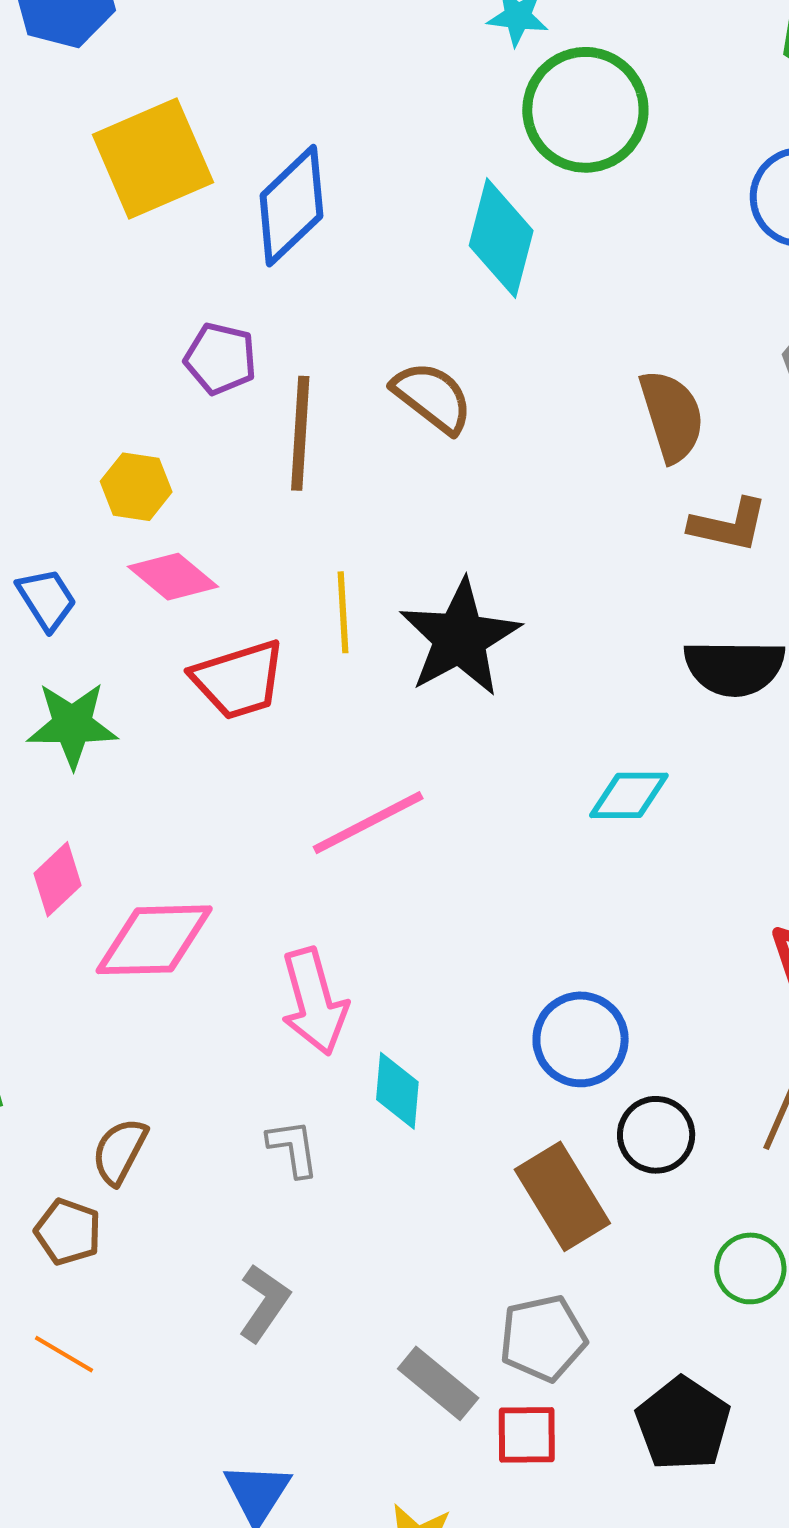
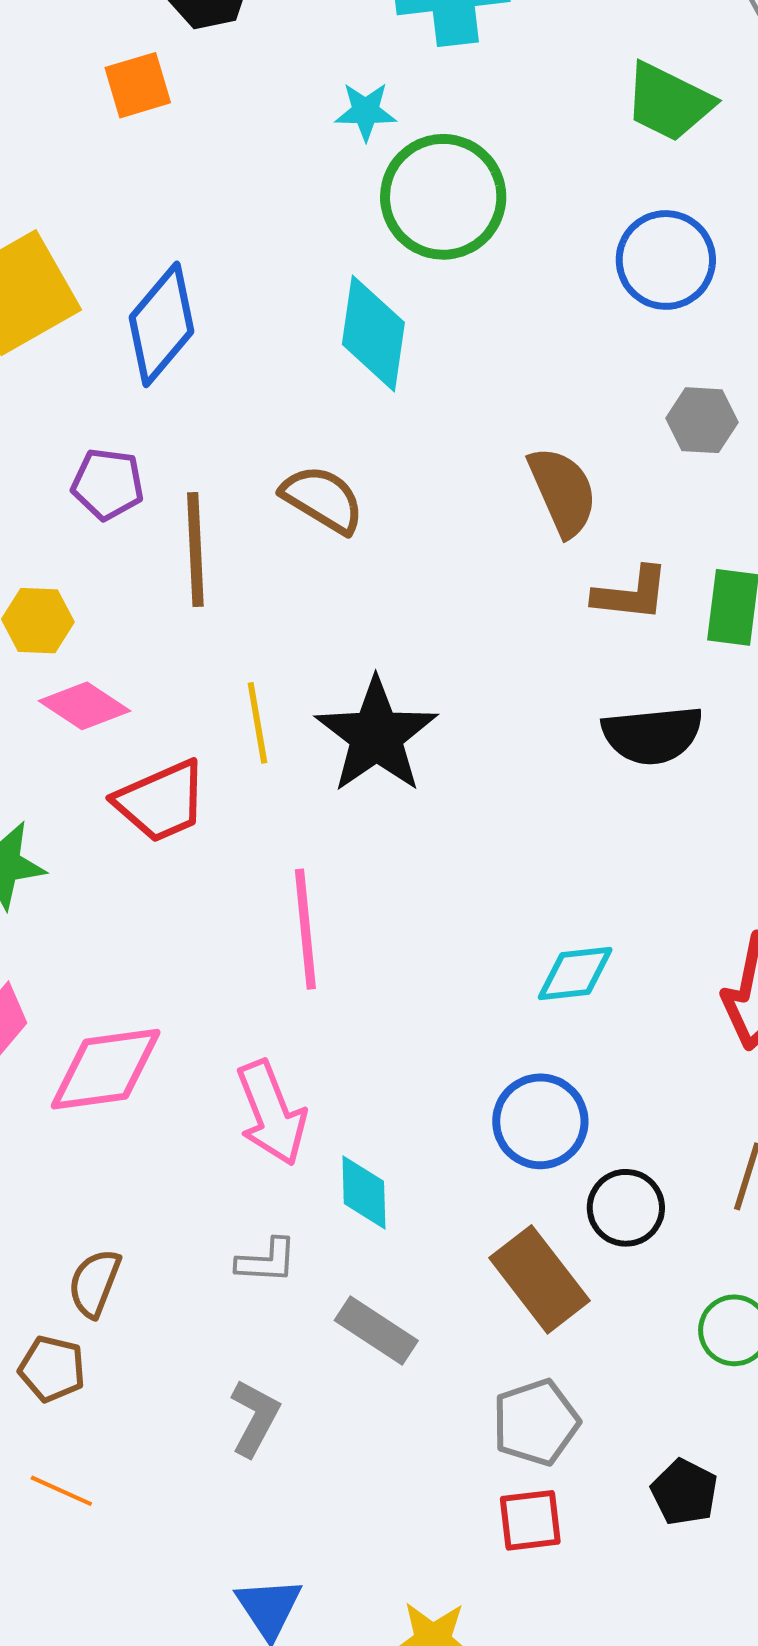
cyan diamond: (629, 795) -> (575, 974), moved
pink line: (368, 823) -> (305, 929), turned -62
gray L-shape: (293, 1148) -> (267, 1261), turned 108
gray rectangle: (438, 1383) -> (376, 1330), moved
black pentagon: (683, 1424) -> (684, 1492), size x0.7

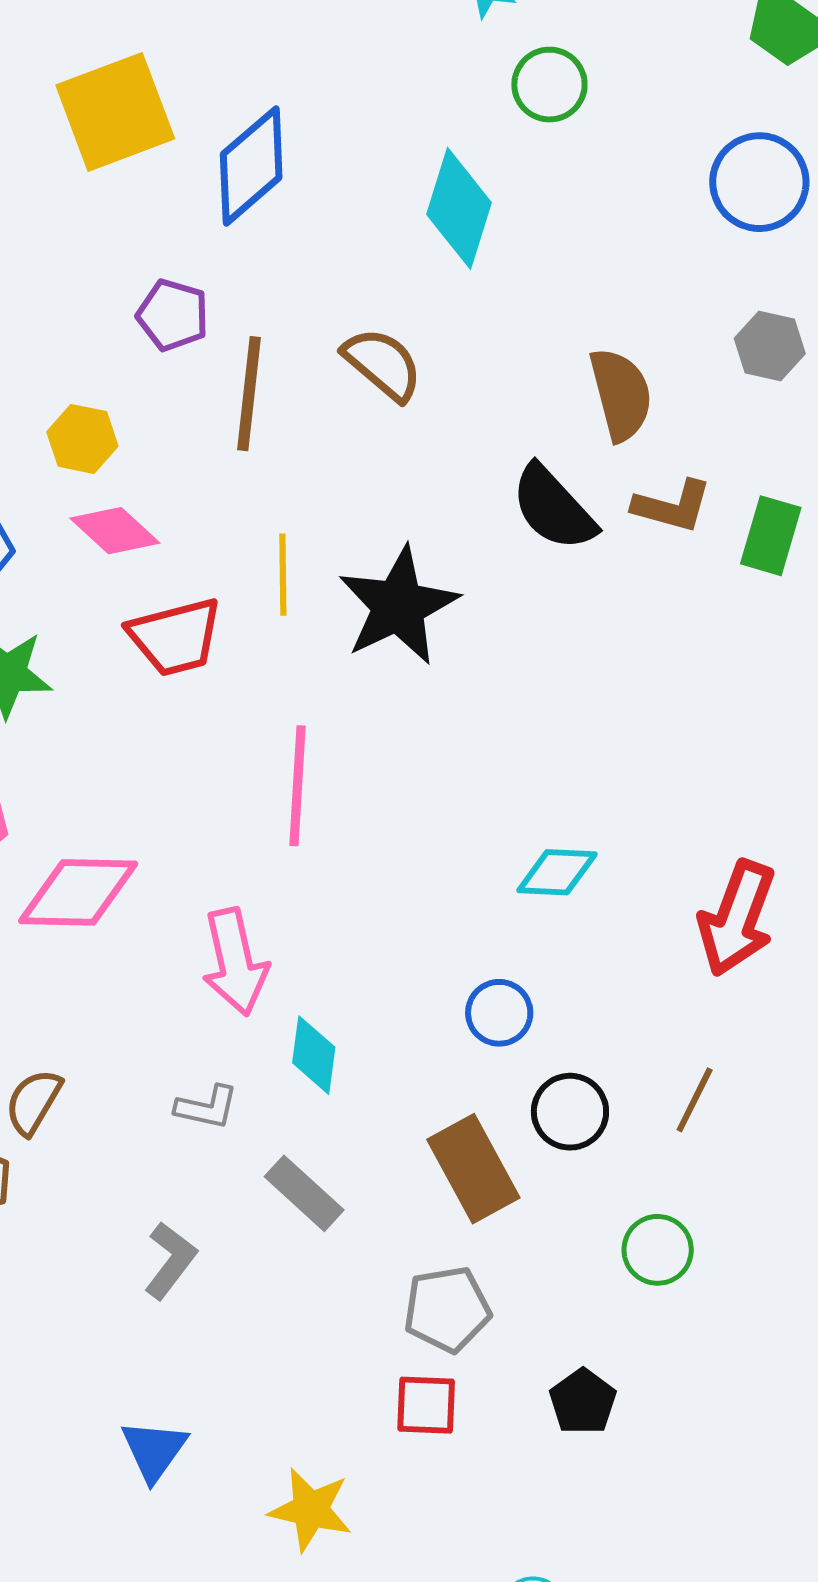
green circle: (443, 197) -> (549, 85), size x0.6
black semicircle: (652, 735) -> (553, 508), moved, turned 44
blue circle: (540, 1121) -> (499, 1013), size x0.7

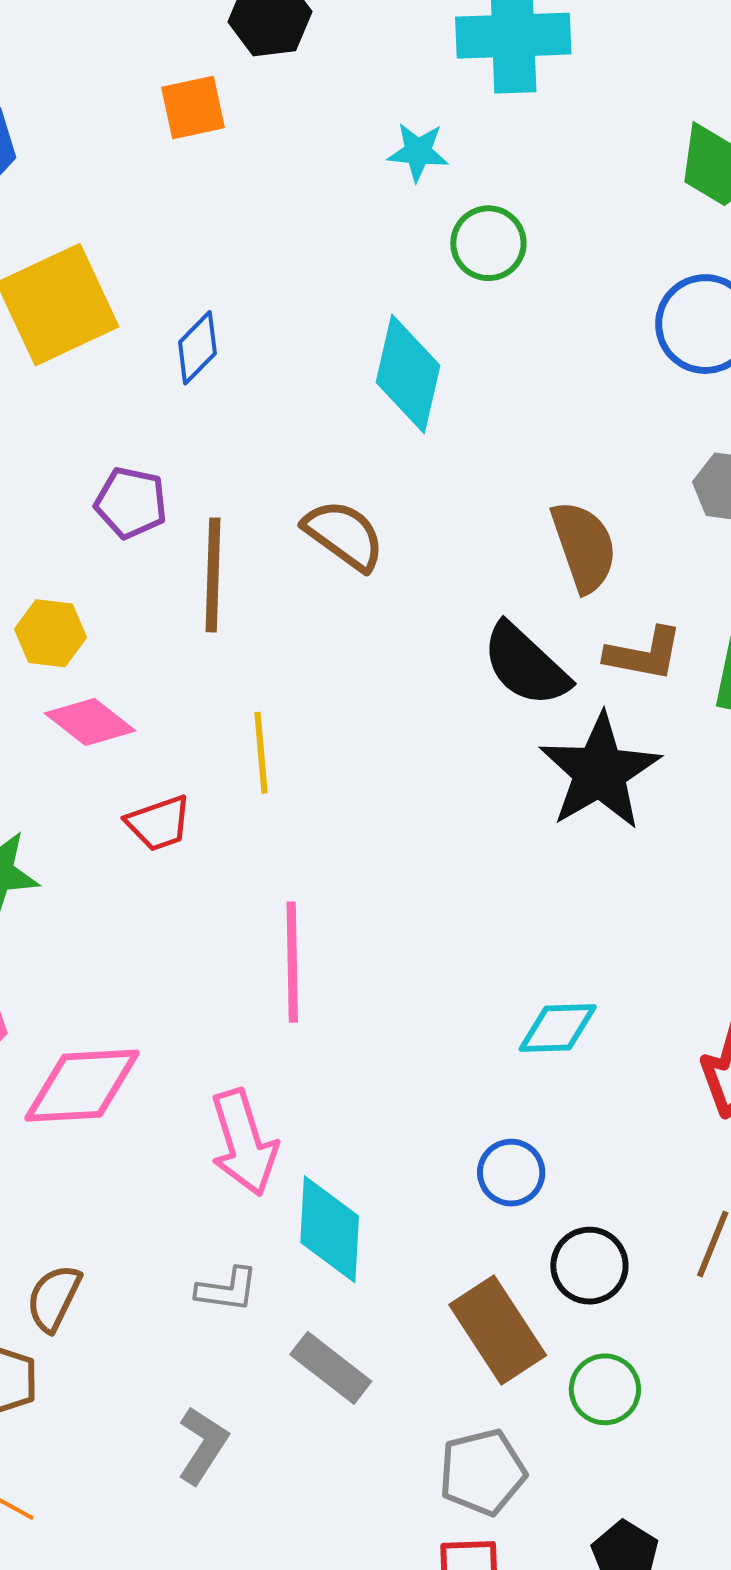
blue diamond: (251, 166) -> (197, 348), size x0.6
black star: (398, 606) -> (600, 772), moved
red trapezoid: (175, 637) -> (159, 823), size x0.7
cyan diamond: (314, 1055) -> (330, 1229), size x1.4
green circle: (658, 1250) -> (605, 1389), moved

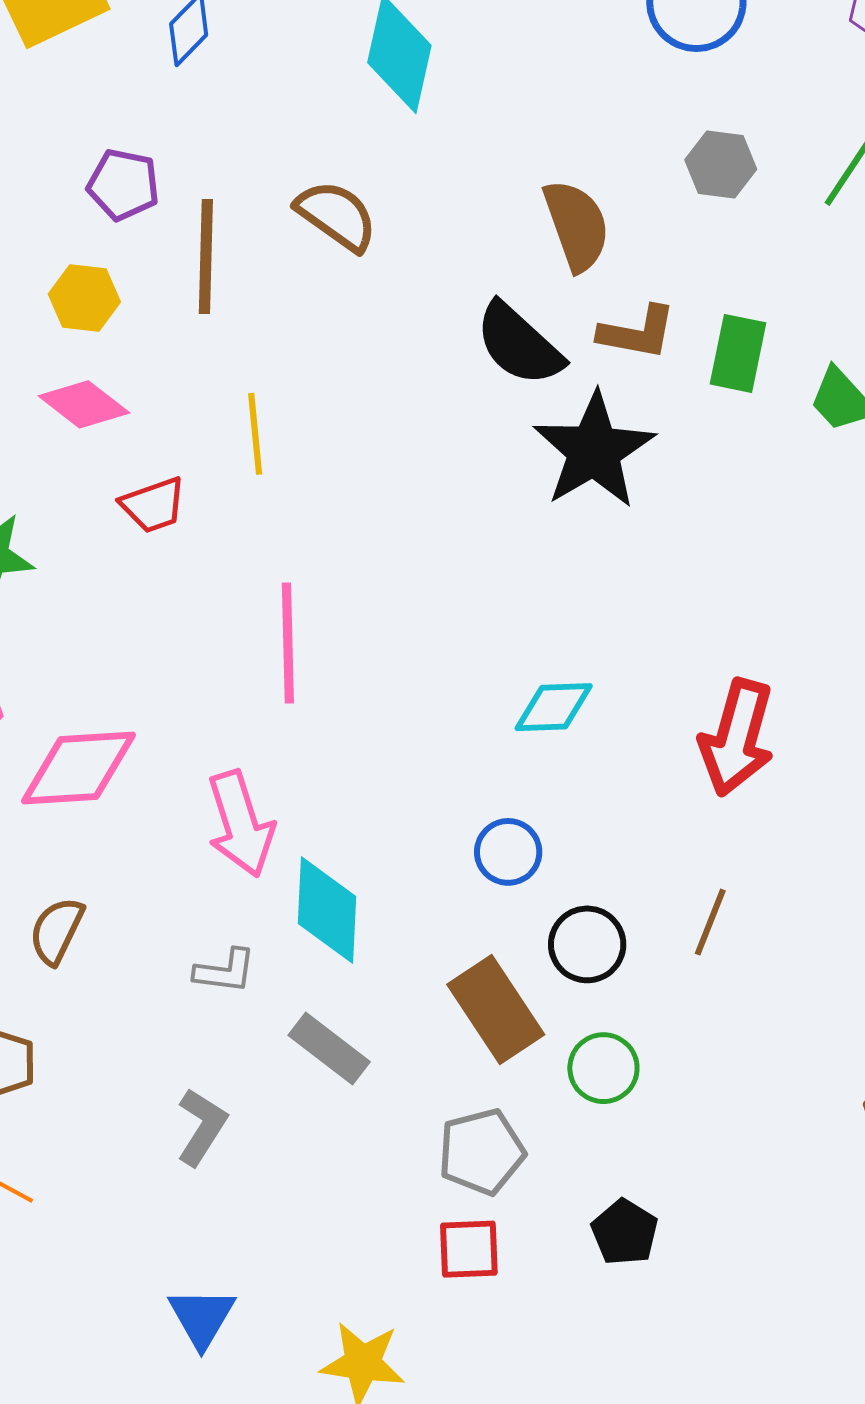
yellow hexagon: (51, 633) -> (84, 298), moved
brown semicircle: (54, 1298) -> (57, 931), moved

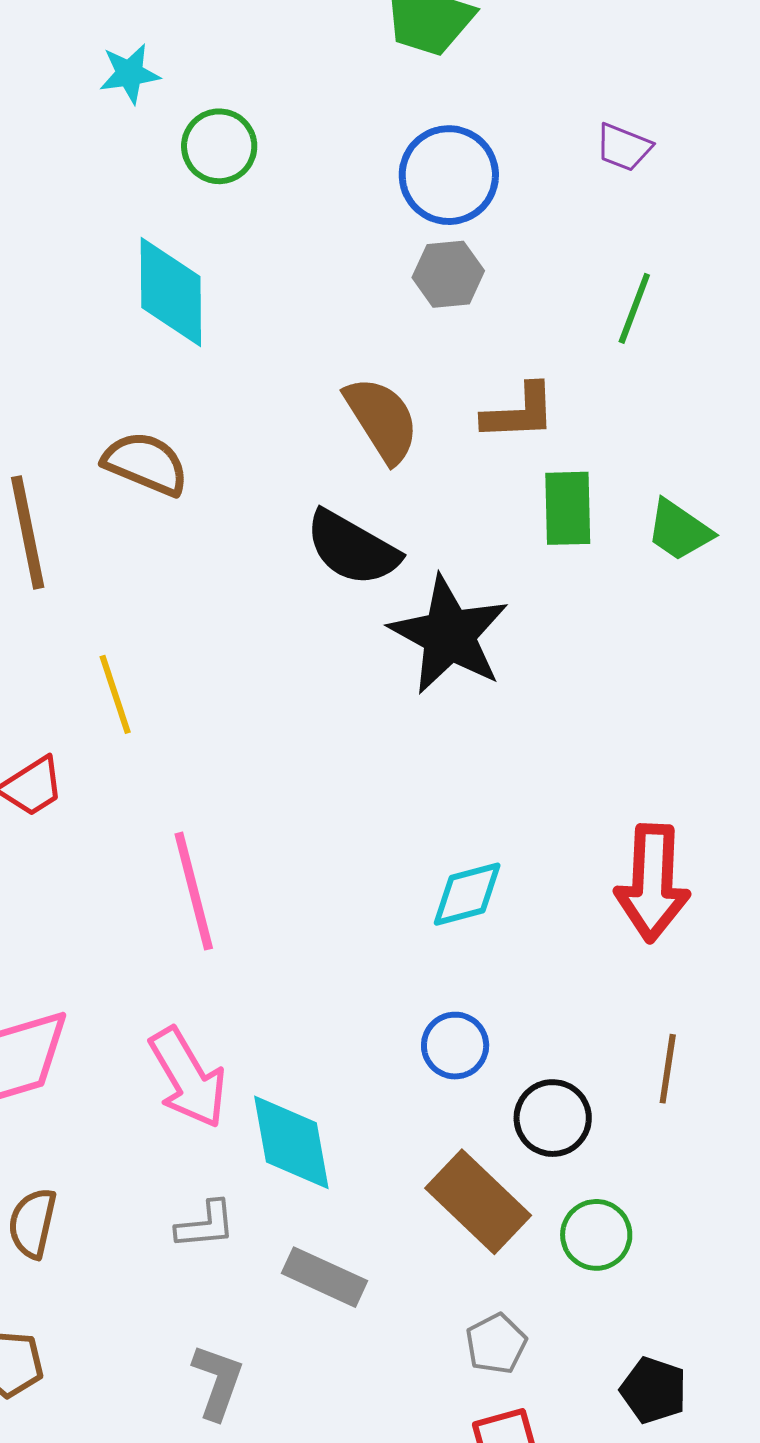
gray hexagon: (721, 165) -> (448, 274), moved
brown L-shape: (637, 332) -> (519, 412), moved
gray pentagon: (482, 1152) -> (496, 1344), size x0.7

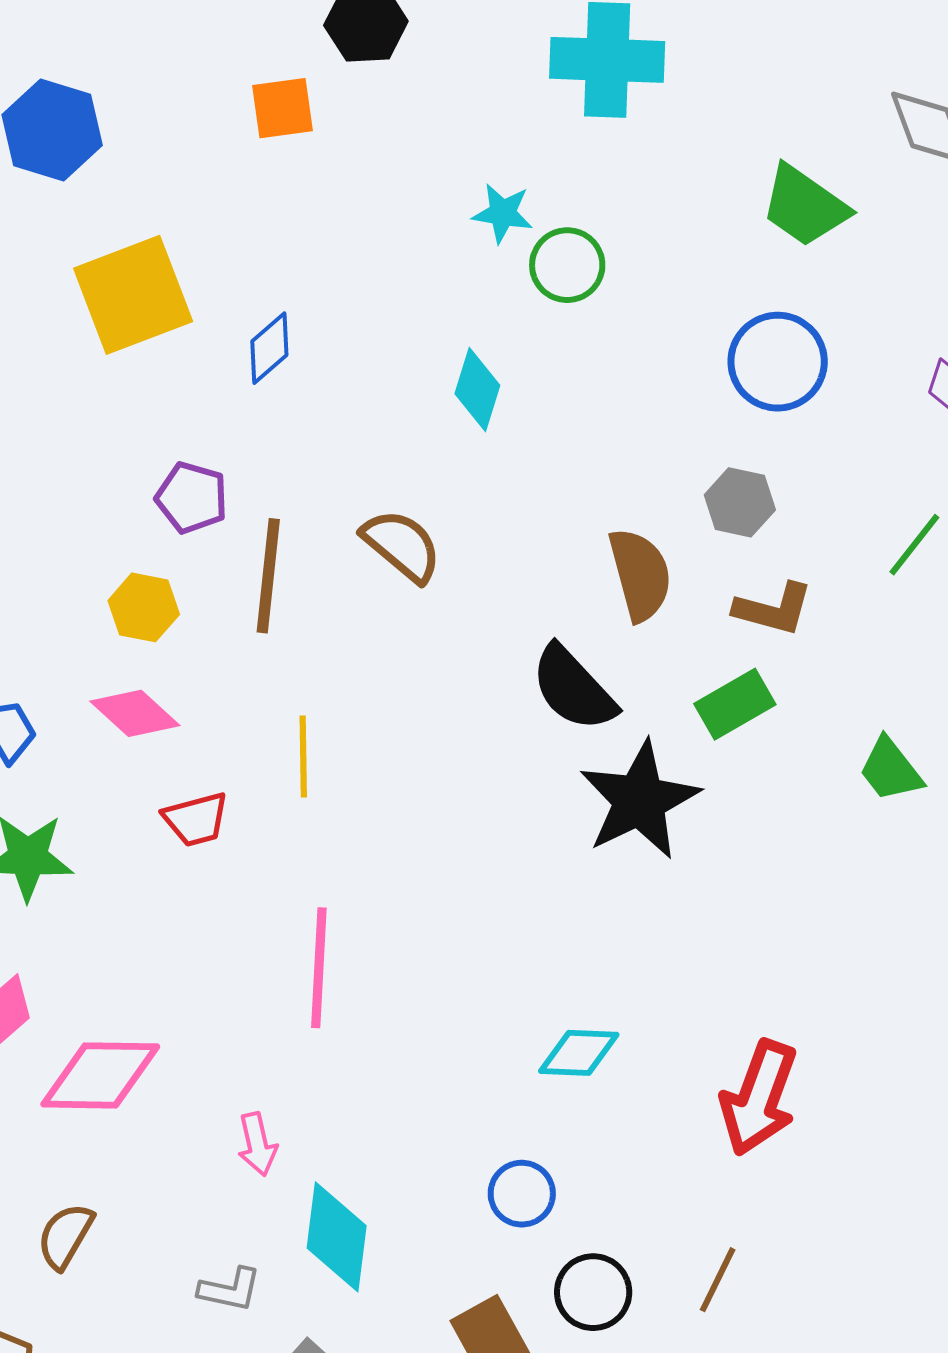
cyan star: (130, 74) -> (503, 213), moved
gray hexagon: (448, 274) -> (740, 502), moved
cyan diamond: (171, 292) -> (477, 389), size x0.7
green rectangle: (568, 508) -> (735, 704), moved, turned 44
pink arrow: (188, 1078) -> (257, 1144), size x0.6

